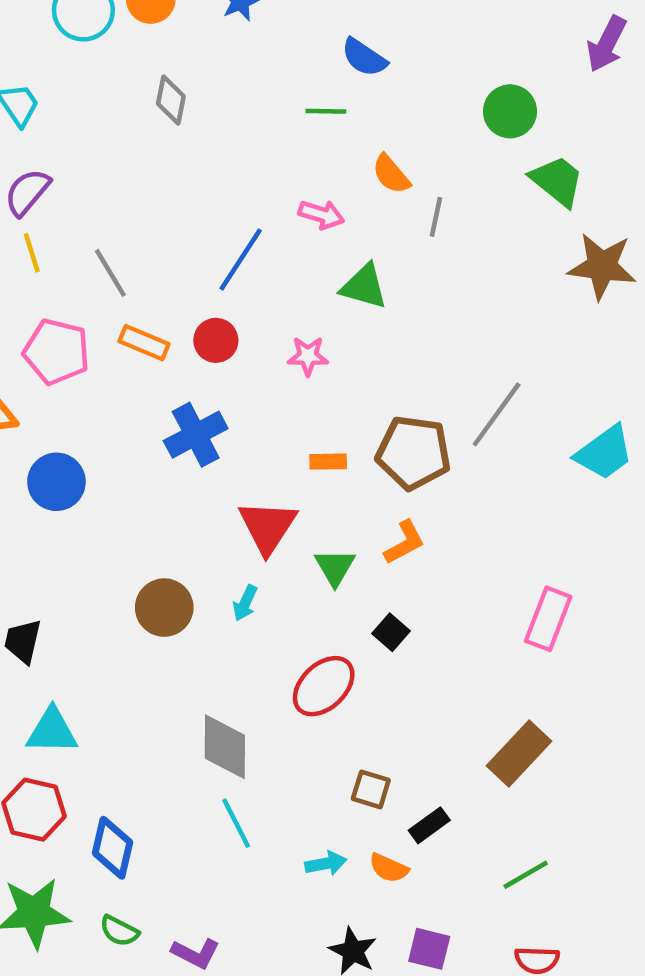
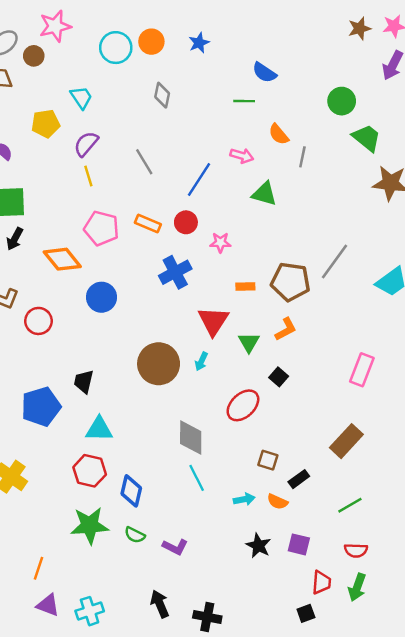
gray line: (110, 273) -> (144, 162), moved
pink star: (308, 356) -> (220, 243), moved
brown circle: (164, 608) -> (159, 364), size x1.4

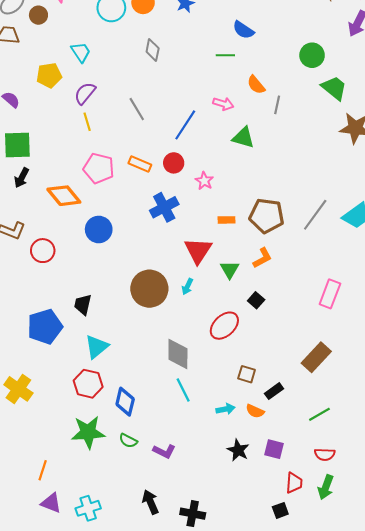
pink star: (220, 243) -> (204, 181), turned 30
gray line: (335, 262) -> (315, 215), moved
cyan triangle: (99, 429) -> (97, 347), turned -40

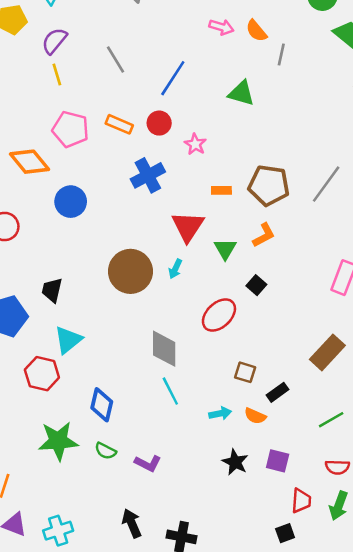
pink arrow: (223, 104) -> (221, 27), moved
red hexagon: (88, 384) -> (42, 374), moved

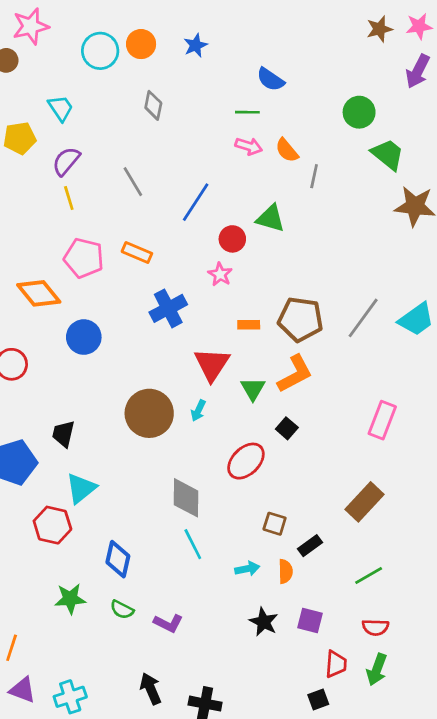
red circle: (159, 123) -> (232, 239), moved
orange L-shape: (264, 235) -> (295, 374), size x1.4
orange semicircle: (255, 416) -> (285, 571), turned -115
green star: (58, 441) -> (70, 599), size x0.7

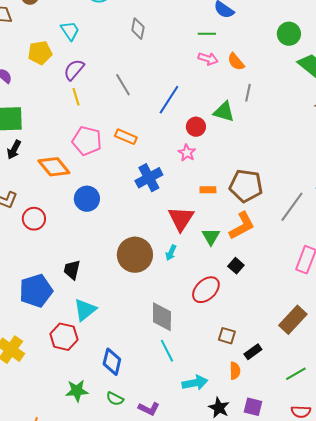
gray line: (314, 176) -> (248, 93), moved
gray line: (363, 318) -> (292, 207), moved
cyan arrow: (247, 569) -> (195, 383), moved, size x1.4

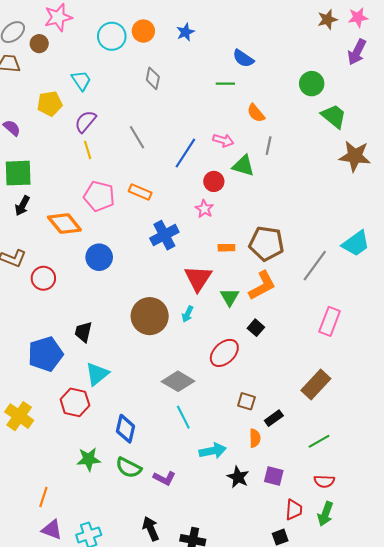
pink arrow: (208, 59) -> (223, 140), moved
gray diamond: (162, 317) -> (178, 381), turned -60
green semicircle: (115, 399) -> (129, 468), size x1.4

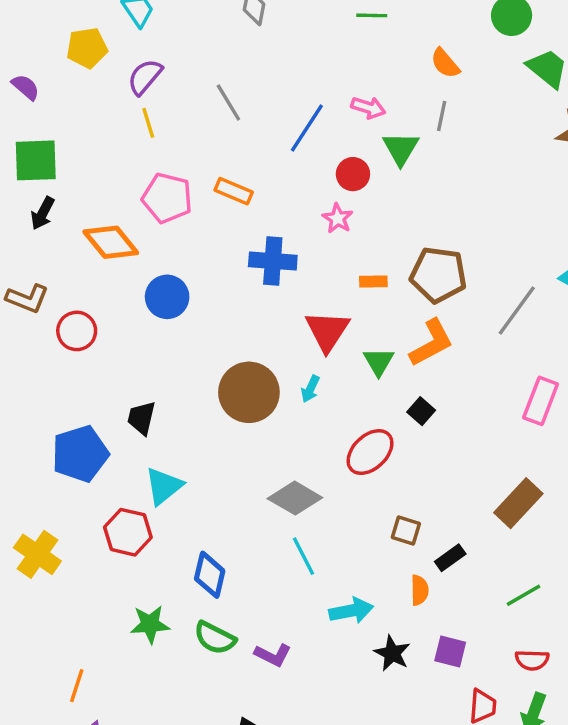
orange semicircle: (256, 113) -> (445, 63), moved
green triangle: (243, 166) -> (401, 148), turned 45
blue cross: (164, 235) -> (273, 261), turned 32

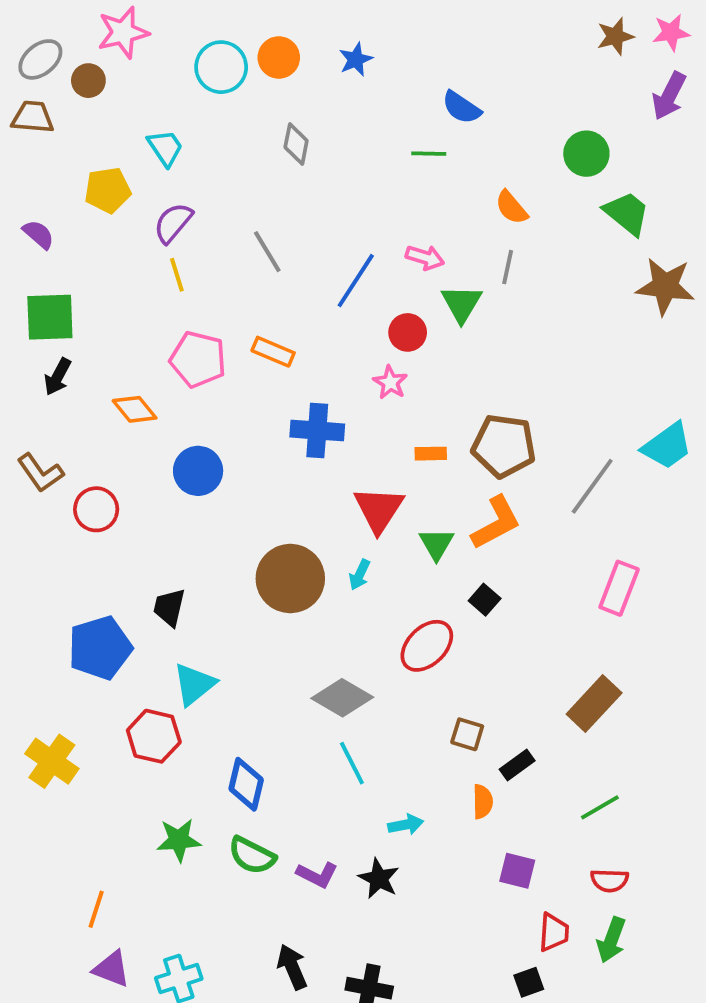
orange diamond: (111, 242) -> (135, 409), size x0.7
brown L-shape: (27, 299) -> (40, 473), turned 33
cyan arrow: (351, 611) -> (406, 825), size x0.7
black star: (392, 653) -> (379, 878), moved

